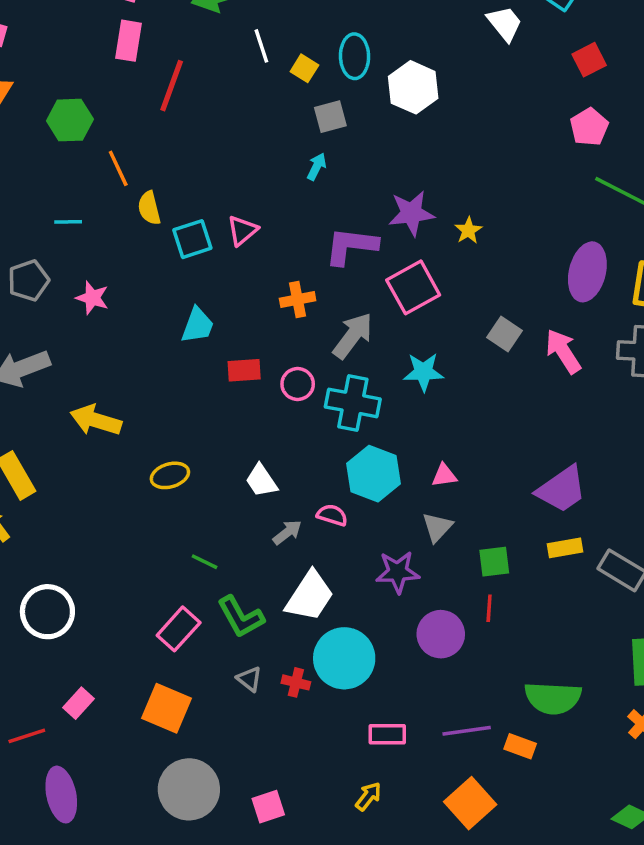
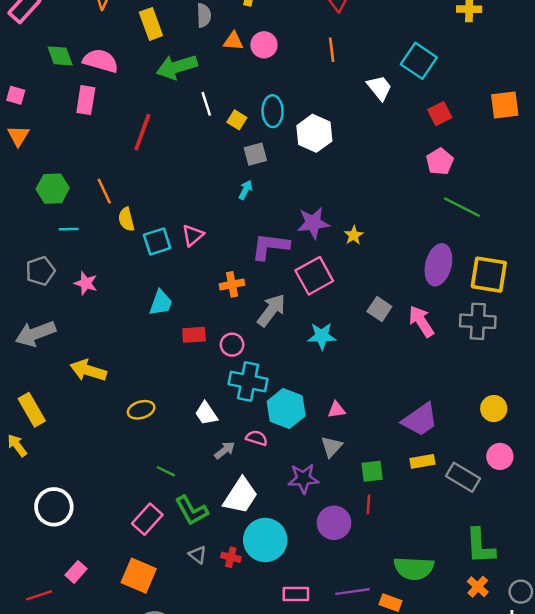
pink rectangle: (129, 41) -> (86, 100), moved
green hexagon: (70, 120) -> (53, 189), moved
cyan cross: (353, 403) -> (248, 381), moved

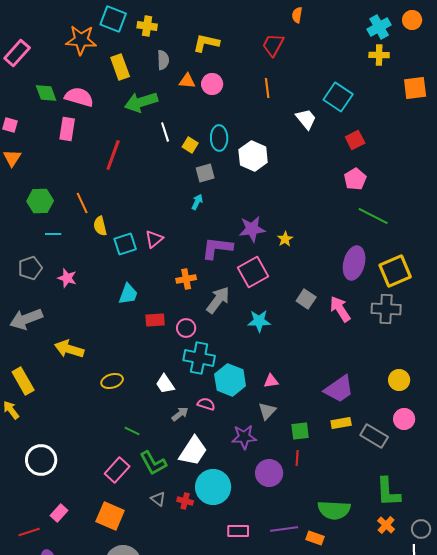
orange square: (505, 105) -> (415, 88), moved
yellow square: (489, 275) -> (395, 271), turned -32

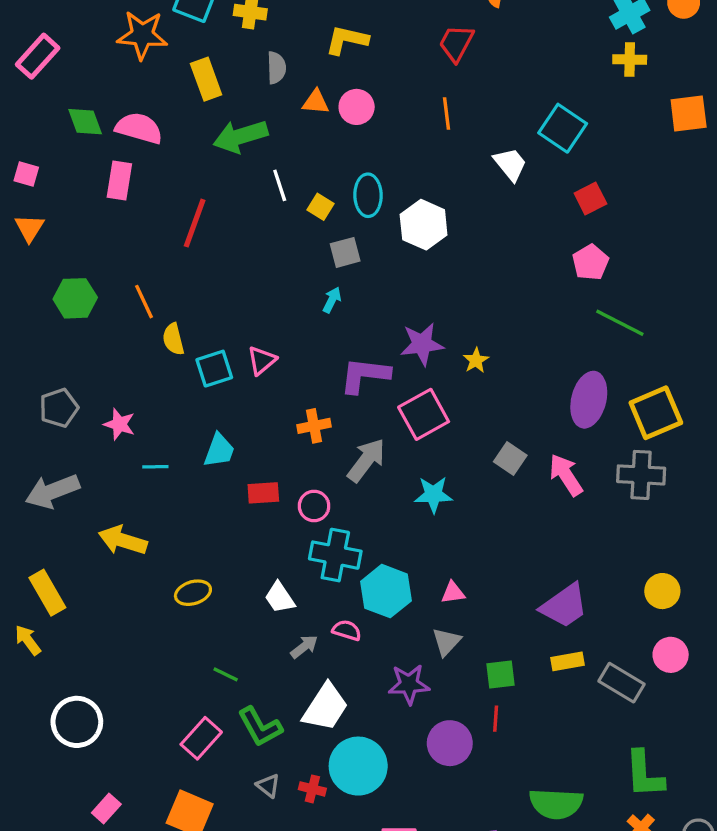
cyan line: (53, 234) -> (155, 467), moved

